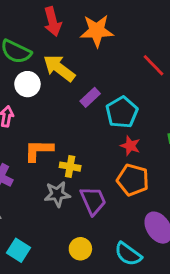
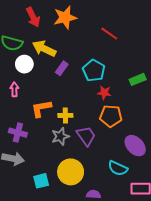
purple rectangle: (90, 97) -> (62, 68), moved
yellow circle: (80, 249) -> (71, 172), moved, size x1.6
cyan square: (19, 250) -> (41, 181), turned -35

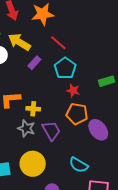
red line: (109, 34) -> (58, 43), moved
gray star: (60, 136) -> (26, 128), turned 30
purple ellipse: (135, 146) -> (98, 130), moved

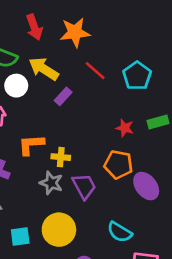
cyan pentagon: (65, 68) -> (137, 76), moved
red star: (73, 91) -> (125, 128), moved

